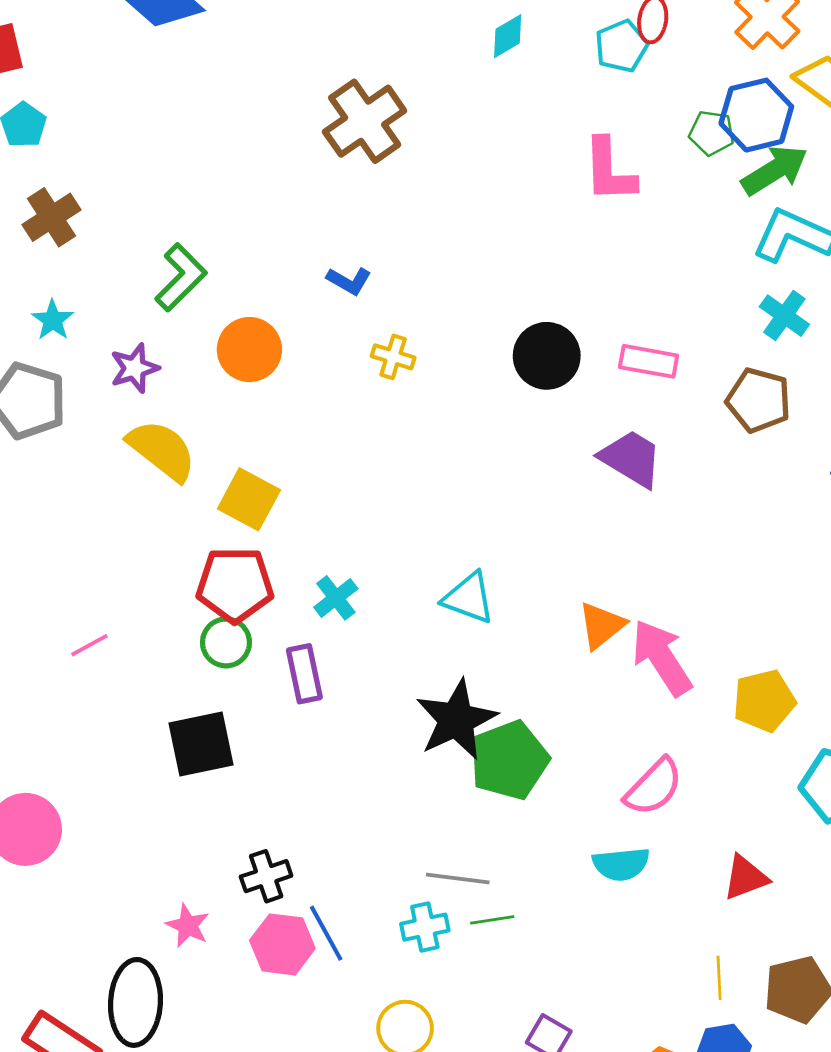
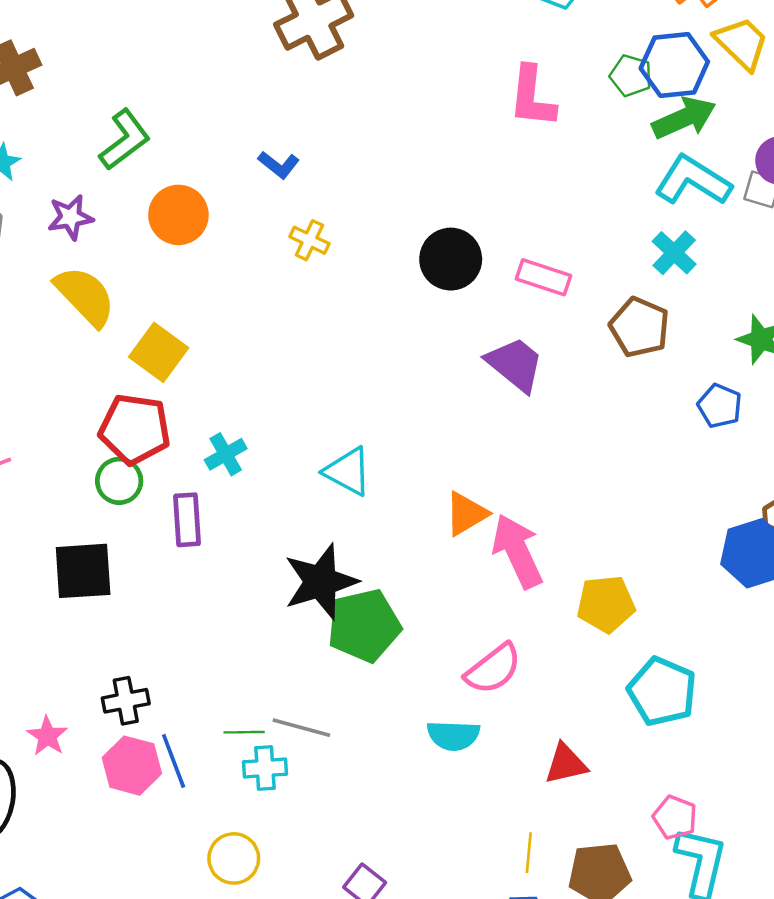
green line: (492, 920) -> (244, 732), moved

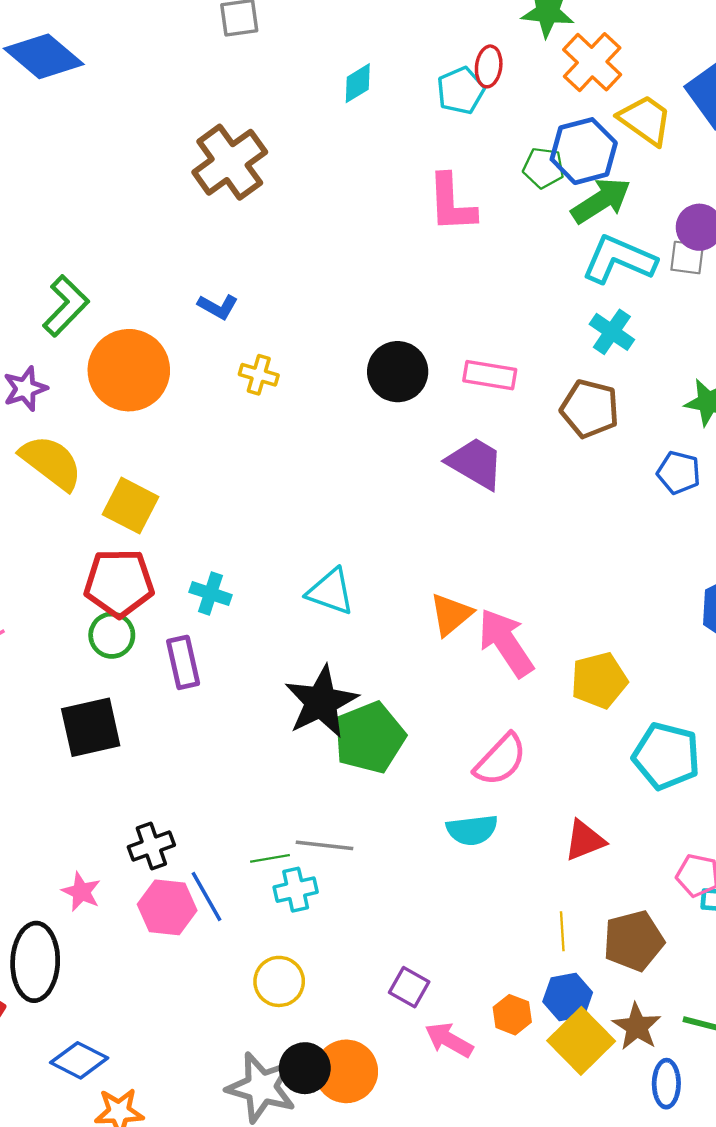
orange circle: (178, 215) -> (129, 370), size x1.4
cyan cross: (226, 454) -> (210, 593), turned -33

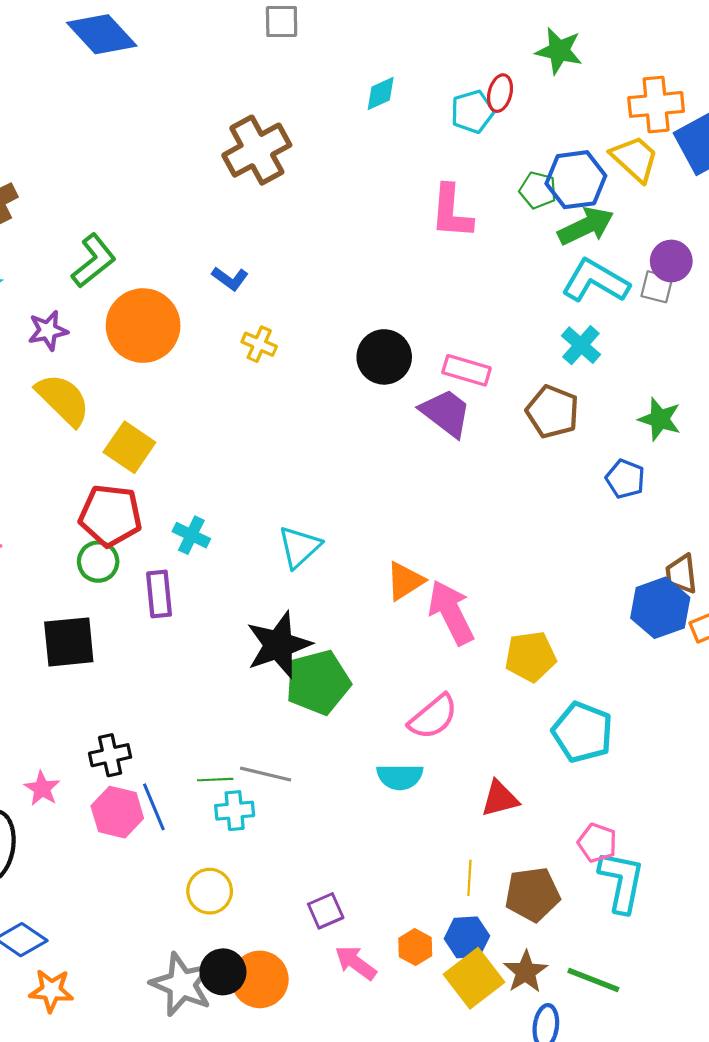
orange cross: (592, 62) -> (656, 104), moved, turned 34
purple trapezoid: (475, 463) -> (446, 413), moved
cyan triangle: (331, 592) -> (299, 547), turned 51
purple square: (409, 987) -> (326, 911), turned 30

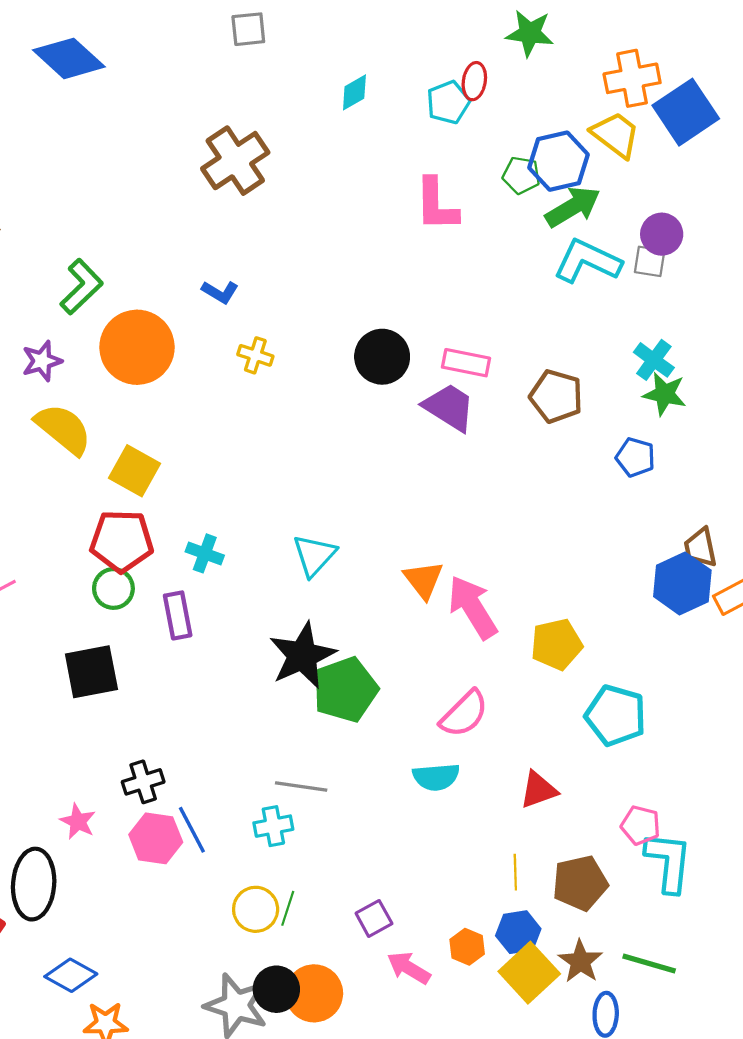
cyan cross: (581, 345) -> (654, 360), moved
orange triangle: (405, 581) -> (423, 580), turned -30
green line: (215, 780) -> (288, 908), moved, turned -64

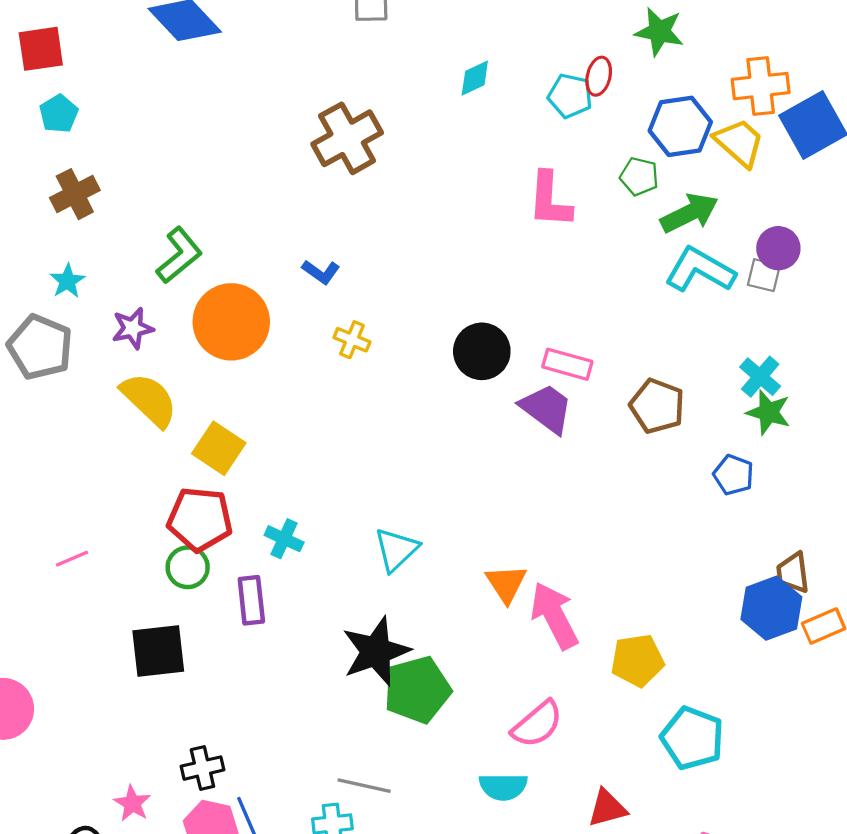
cyan pentagon: (448, 102) -> (570, 96), turned 30
blue hexagon: (558, 161) -> (680, 126), moved

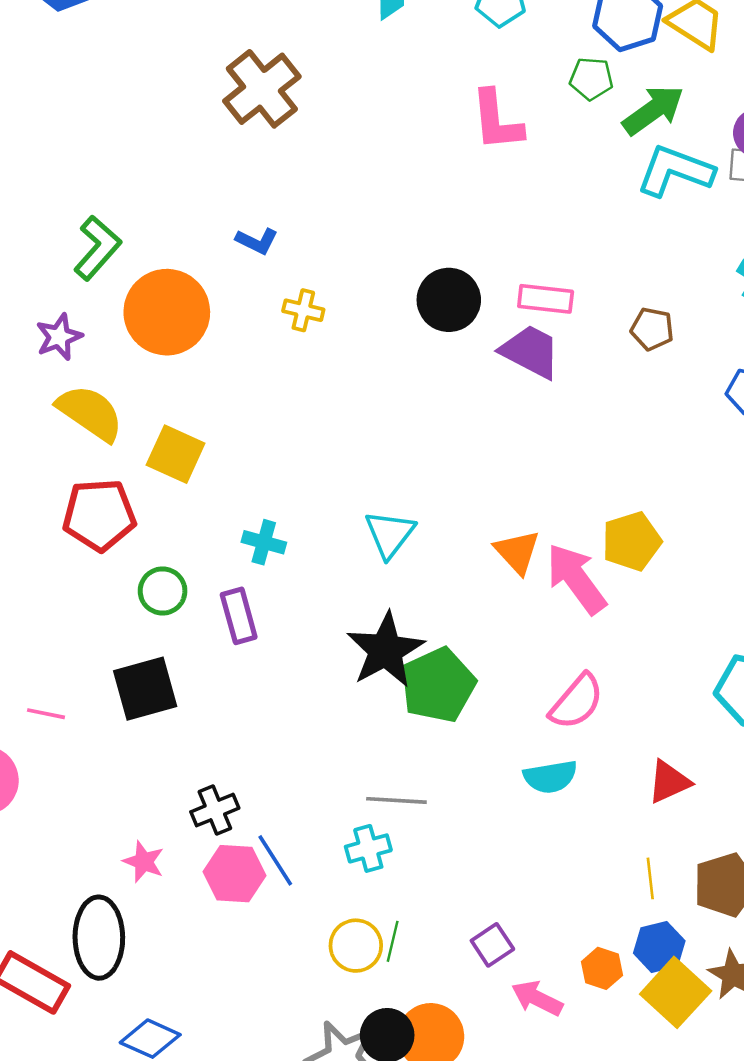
brown pentagon: (657, 406) -> (652, 329), size x0.7
red pentagon: (200, 519) -> (99, 515), moved
pink line: (72, 559) -> (46, 714), moved, turned 44
yellow pentagon: (637, 660) -> (632, 541), moved

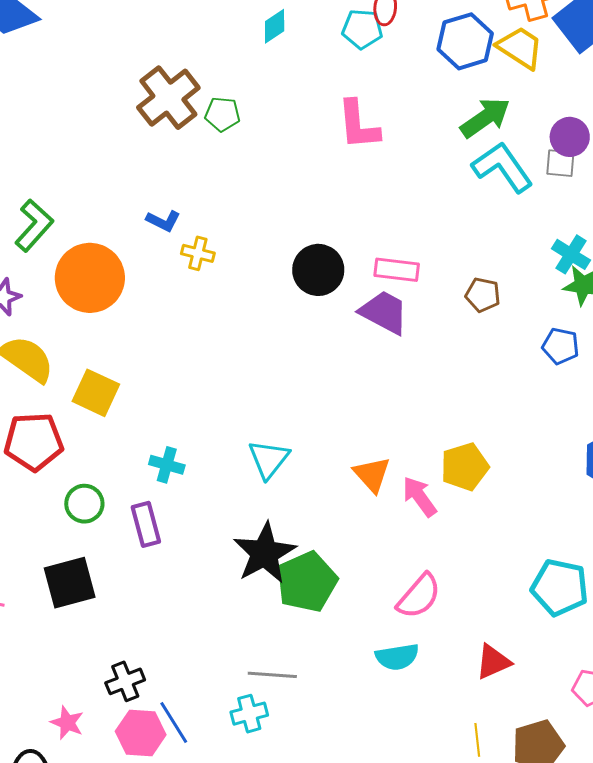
green pentagon: (591, 79) -> (222, 114), moved
cyan L-shape: (675, 171) -> (503, 167), turned 34
yellow cross: (303, 310) -> (198, 253), moved
pink arrow: (576, 579) -> (419, 497), size x0.7

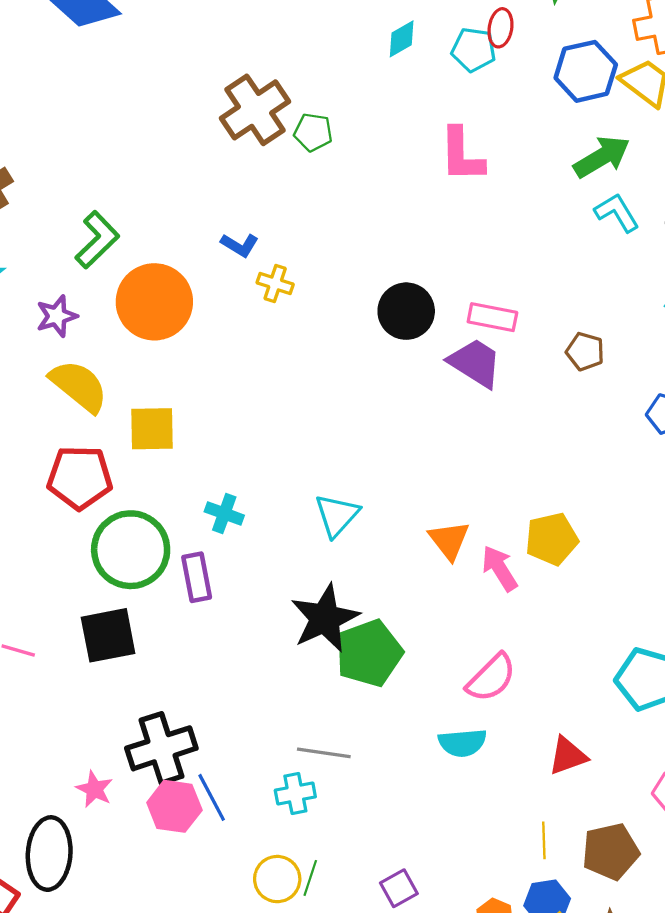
cyan diamond: (275, 26) -> (402, 39), moved
cyan L-shape: (503, 167) -> (617, 213), size x0.7
yellow square: (96, 393) -> (152, 429), turned -30
green circle: (84, 504) -> (131, 550), size x1.8
black cross: (125, 681) -> (161, 748), size x1.6

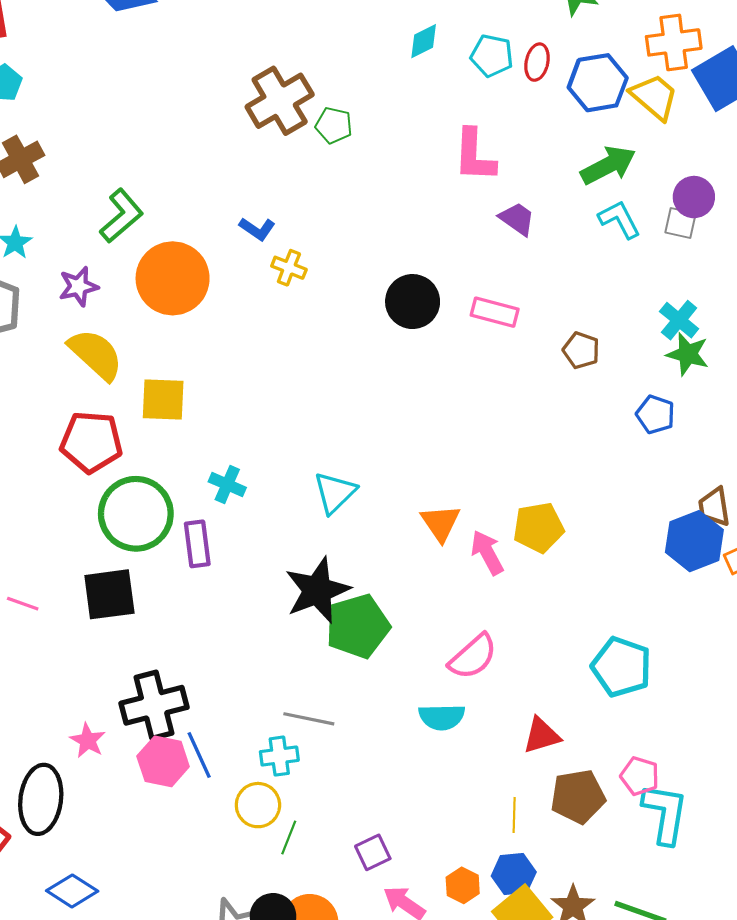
red ellipse: (500, 28) -> (537, 62), moved
purple trapezoid: (475, 363) -> (517, 219), moved, size x0.7
brown pentagon: (611, 851) -> (578, 797), moved
yellow circle: (277, 879) -> (258, 805), moved

